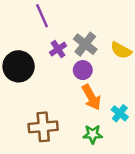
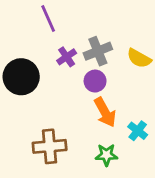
gray cross: (85, 44) -> (98, 51), turned 30

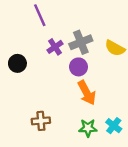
black circle: (21, 77) -> (17, 63), size x0.6
cyan cross: (138, 131) -> (114, 126), moved
brown cross: (50, 146) -> (41, 121), size x0.7

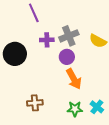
purple cross: (55, 47) -> (47, 40), turned 32
black circle: (17, 63) -> (15, 54), size x1.5

